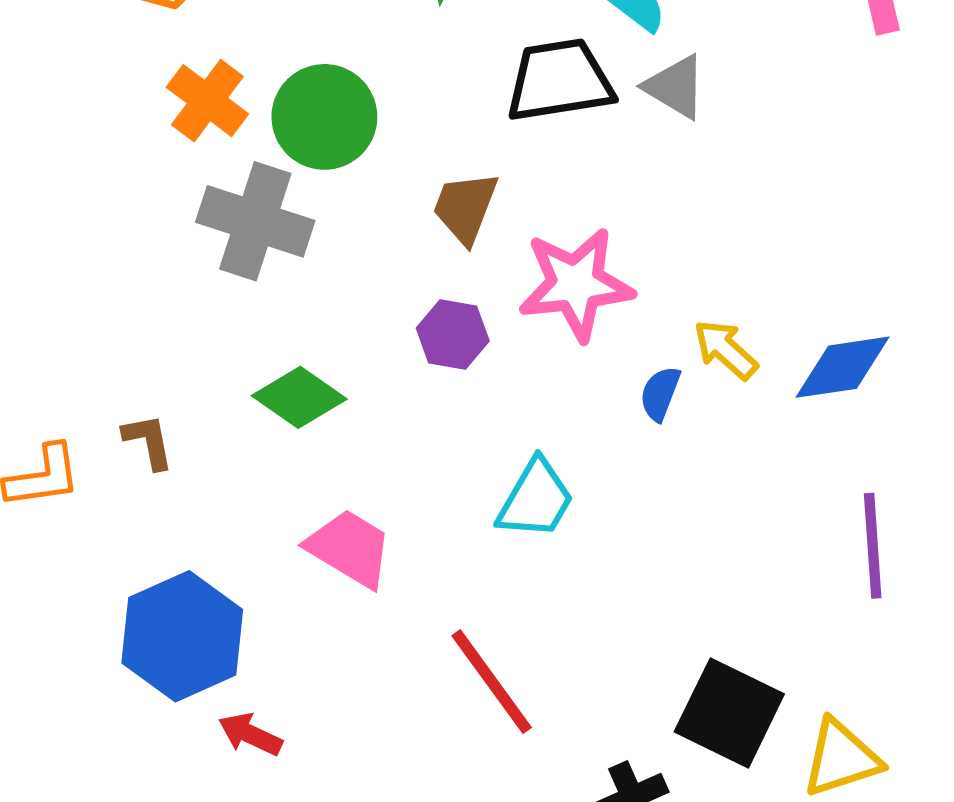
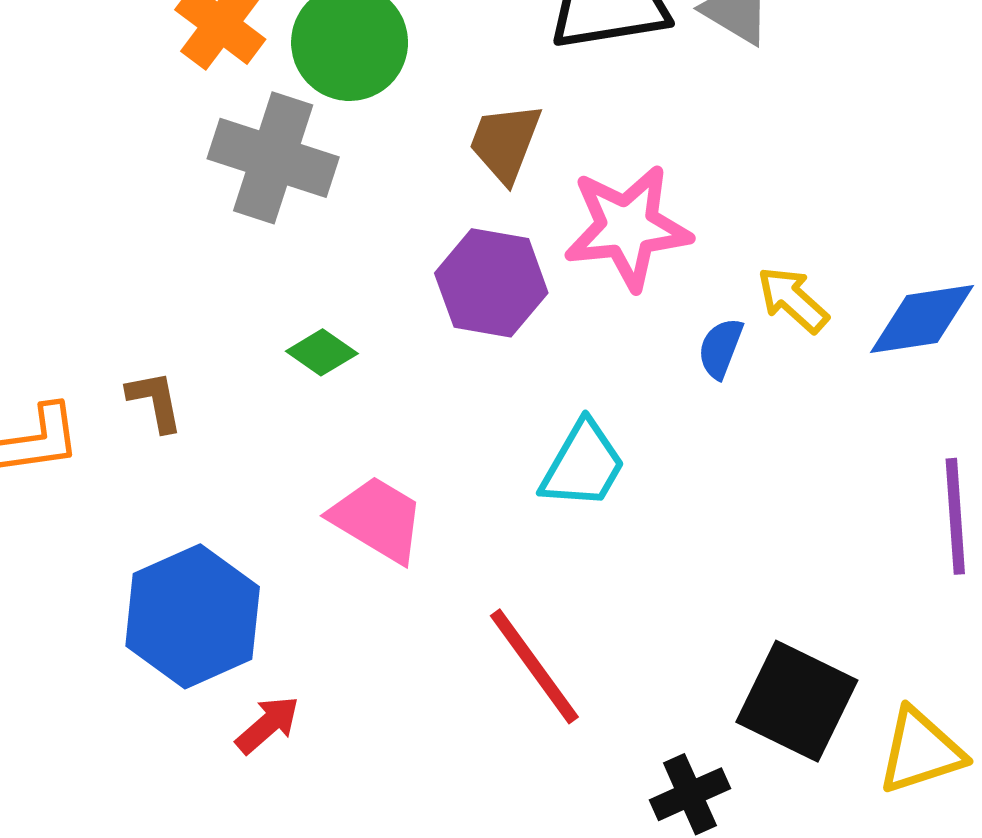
purple hexagon: (453, 334) -> (491, 283), size x1.4
green diamond: (299, 397) -> (322, 352), size x0.7
red arrow: (250, 734) -> (268, 725), turned 114

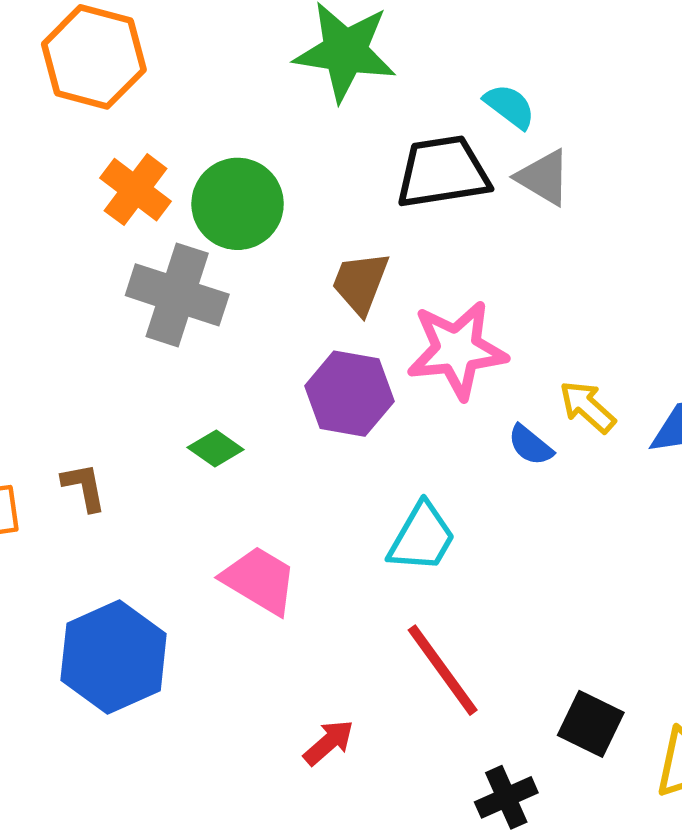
blue semicircle: (721, 348) -> (530, 445), turned -72
red line: (534, 666) -> (443, 670), moved
black square: (797, 701) -> (591, 724), size x0.7
red arrow: (268, 725) -> (329, 742), moved

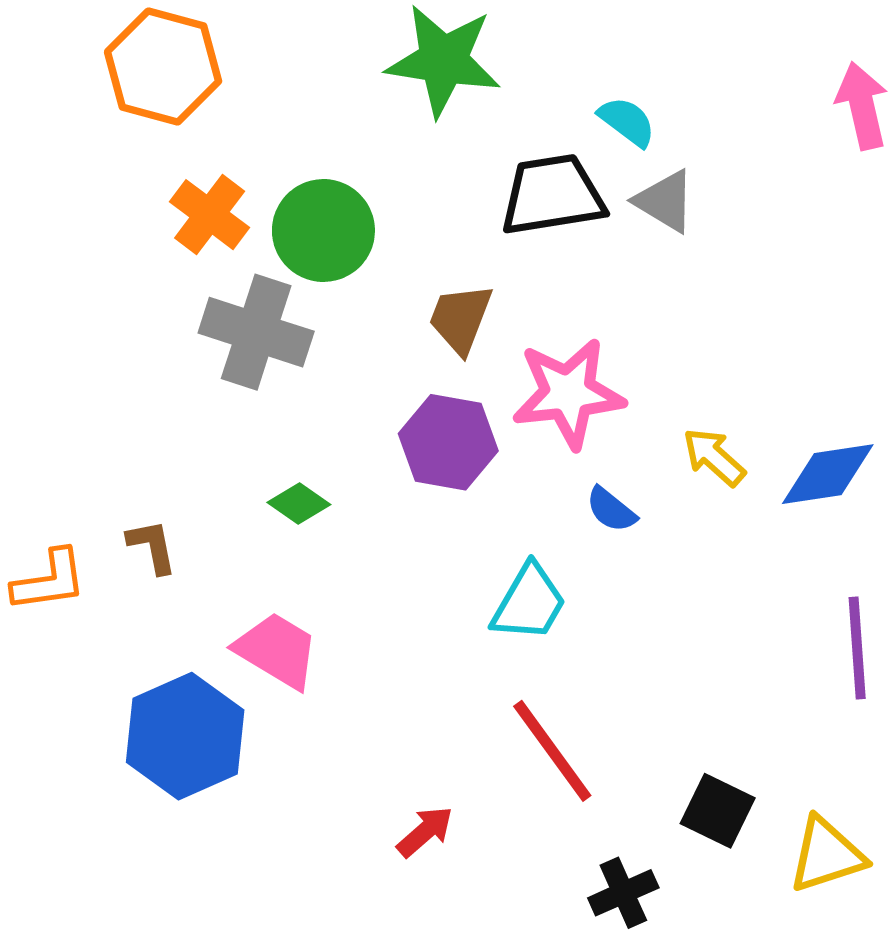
blue semicircle: (530, 445) -> (611, 510), moved
pink trapezoid: (259, 580) -> (277, 650), moved

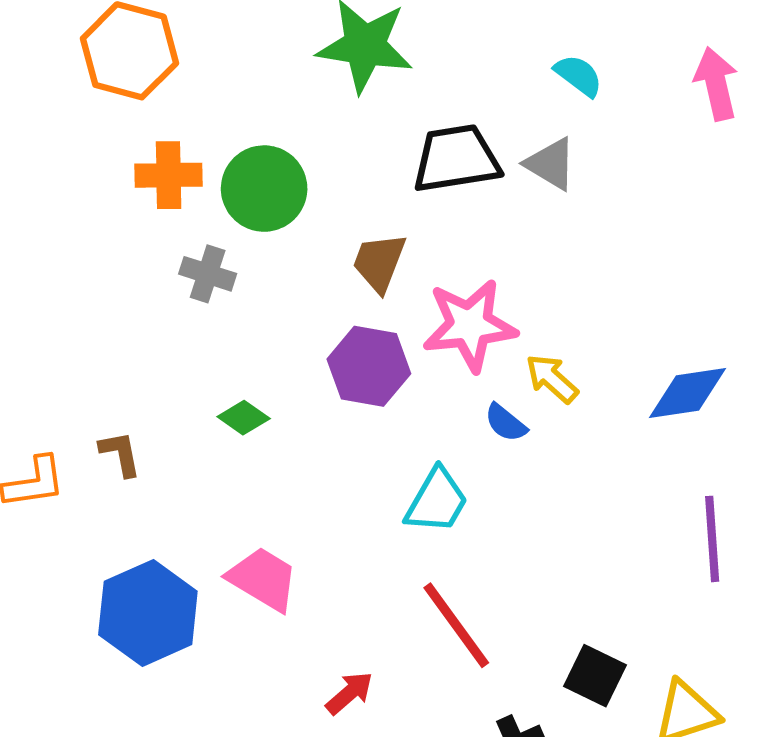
cyan semicircle: (627, 122) -> (579, 75), moved
orange cross: (210, 215) -> (169, 175), turned -38
gray cross: (256, 332) -> (208, 274), size x0.6
yellow arrow: (714, 457) -> (552, 379), moved
pink trapezoid: (277, 650) -> (263, 579), moved

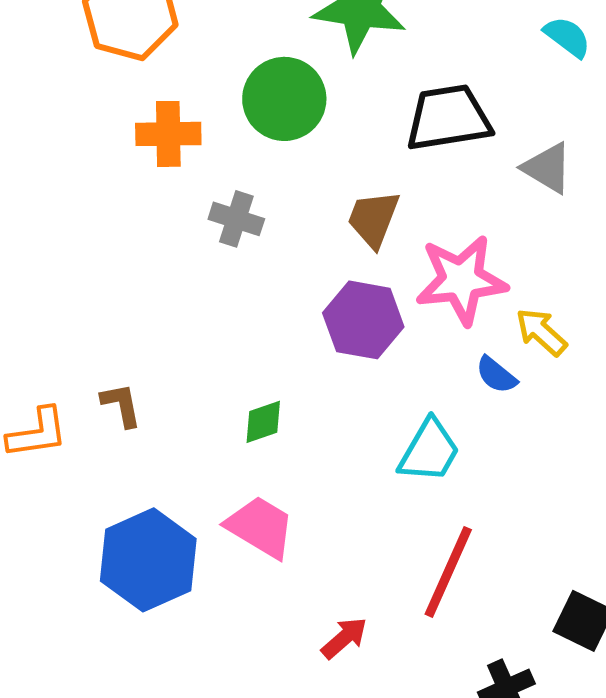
gray triangle: (551, 164) -> (547, 168), moved
green circle: (264, 189) -> (284, 99), moved
gray cross: (208, 274) -> (236, 219), moved
green diamond: (244, 418) -> (263, 422), moved, turned -54
red line: (456, 625) -> (448, 572), turned 60

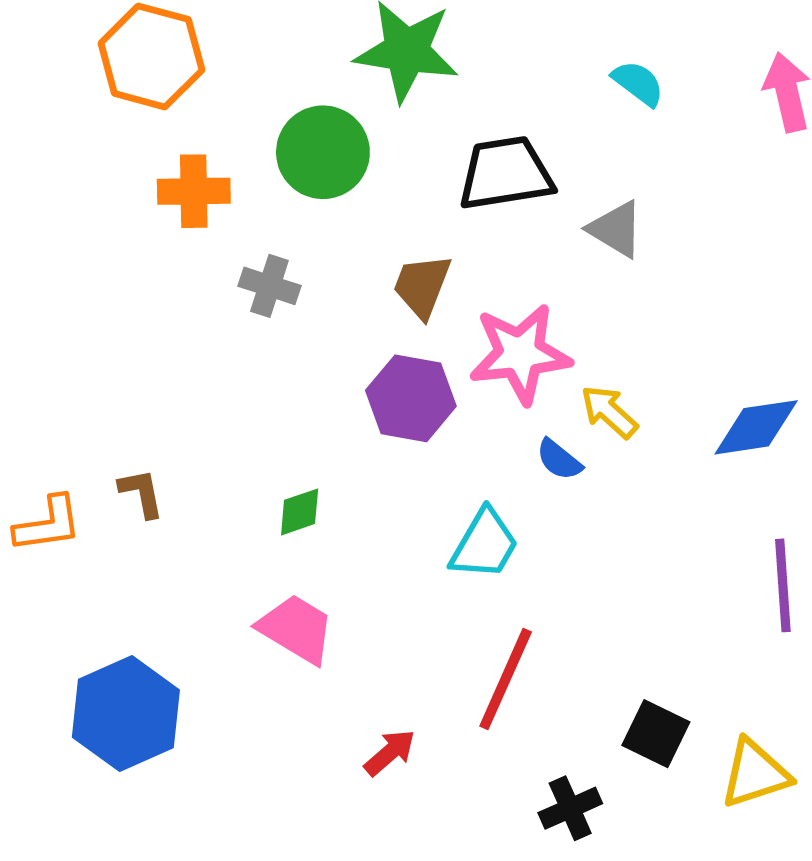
blue hexagon: (148, 560) -> (126, 714), moved

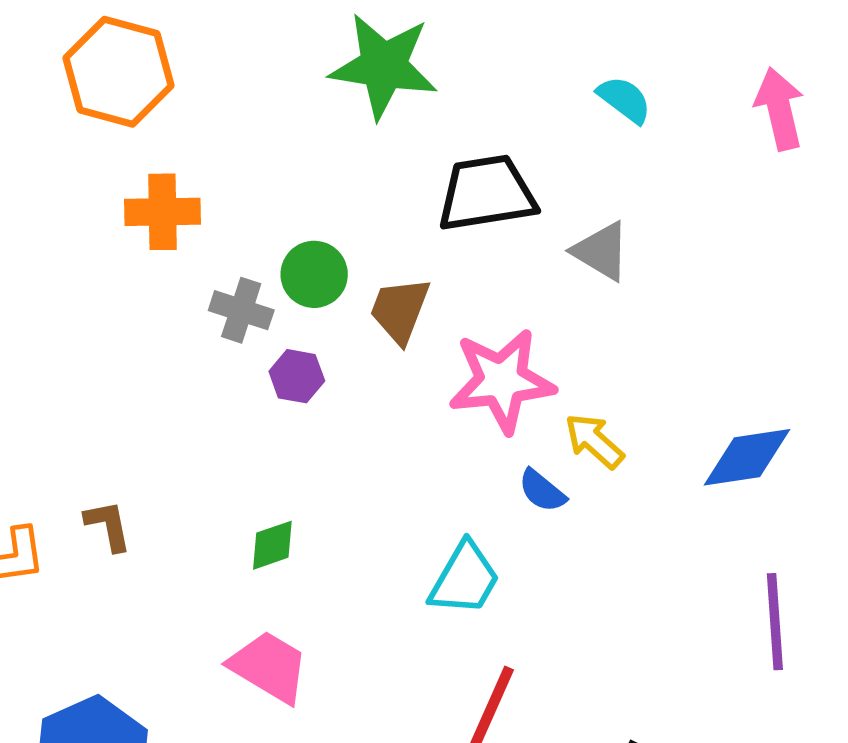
green circle: (323, 152) -> (314, 274), moved, size x0.7
purple hexagon: (411, 398) -> (297, 376), moved, size x0.6

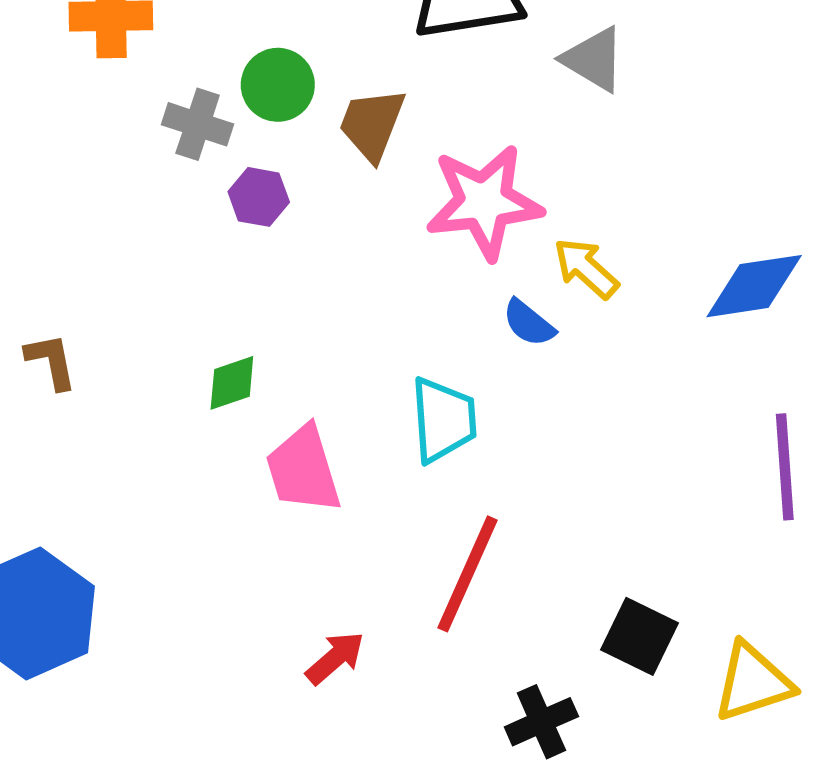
cyan trapezoid: (465, 579) -> (443, 420), turned -34
pink trapezoid: (269, 667) -> (303, 469), moved, turned -138

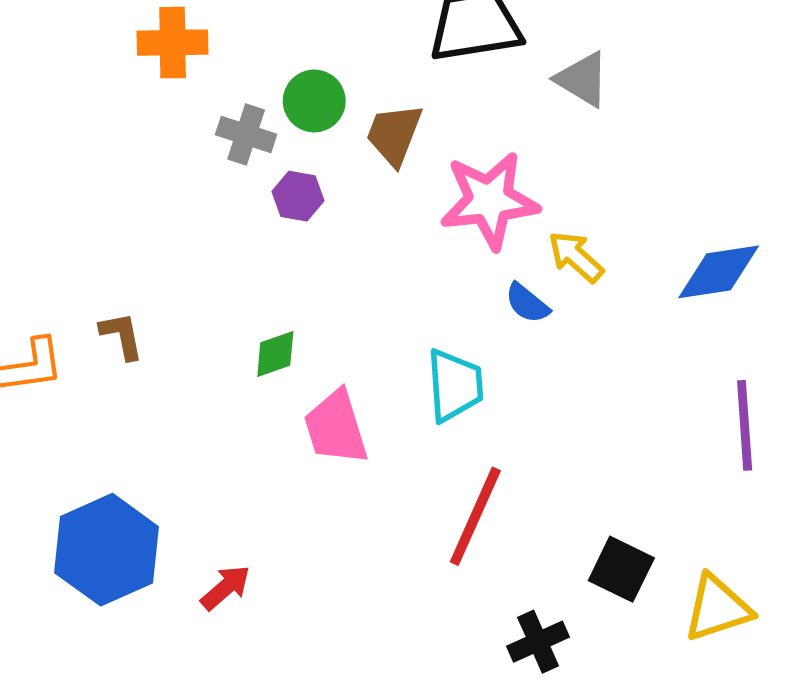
red arrow: (335, 658) -> (226, 588), moved

